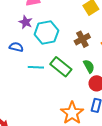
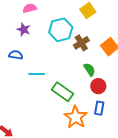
cyan hexagon: (46, 33) -> (61, 30), moved
green rectangle: (61, 67) -> (63, 92), moved

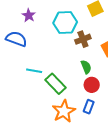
blue semicircle: (16, 55) -> (16, 39), size x1.5
cyan line: (37, 74) -> (34, 71), moved

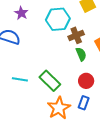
green semicircle: (86, 67) -> (81, 54), moved
cyan line: (34, 71) -> (20, 79), moved

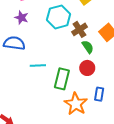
cyan line: (20, 79) -> (38, 66), moved
green rectangle: (50, 81) -> (62, 79), turned 70
red circle: (86, 81) -> (87, 68), moved

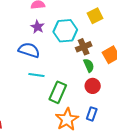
purple star: (21, 18) -> (38, 27), moved
blue semicircle: (14, 43) -> (29, 50), moved
red circle: (87, 68) -> (93, 86), moved

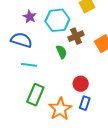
green semicircle: (89, 65) -> (61, 52), moved
red circle: (93, 86) -> (81, 84), moved
green rectangle: (58, 92) -> (35, 95), moved

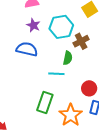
green semicircle: (61, 52) -> (68, 58), turned 40
cyan line: (29, 65) -> (56, 74), moved

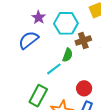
blue semicircle: (27, 49) -> (29, 40), turned -60
cyan line: (56, 74) -> (54, 69), turned -49

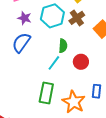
brown cross: (83, 41) -> (77, 18), moved
red circle: (84, 88) -> (81, 62), moved

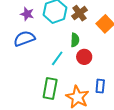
blue semicircle: (21, 43) -> (24, 39), turned 35
green semicircle: (63, 46) -> (75, 40), moved

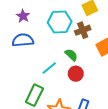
purple star: (27, 14) -> (23, 16), moved
green semicircle: (75, 40) -> (71, 55), turned -64

